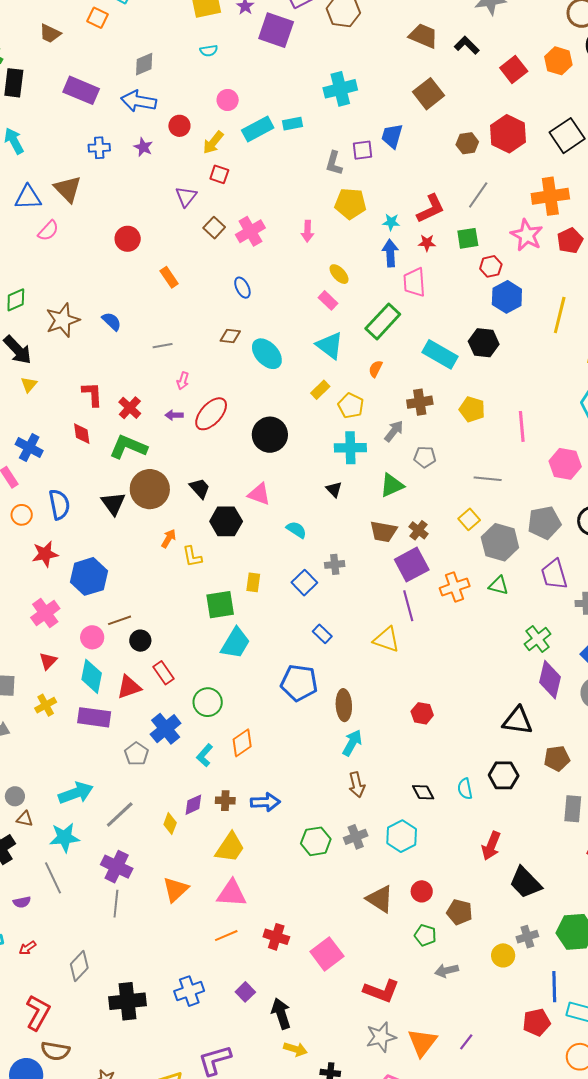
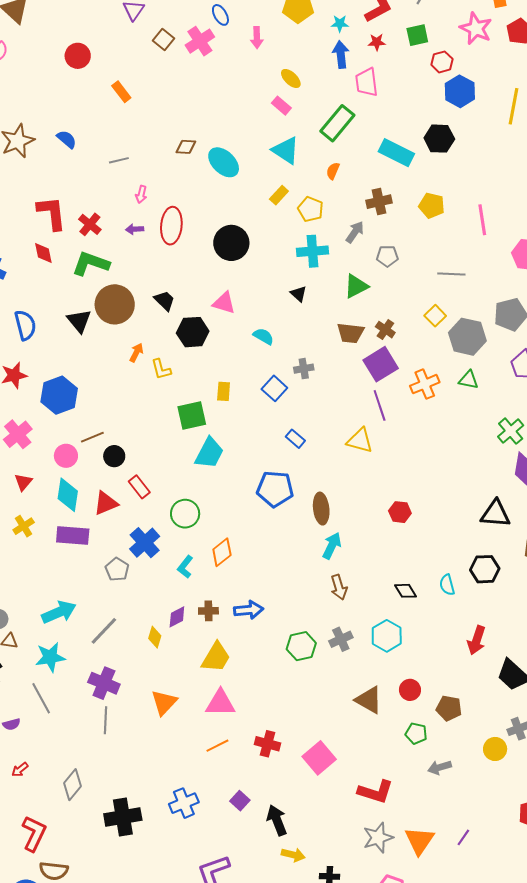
blue ellipse: (242, 288) -> (220, 15), moved
red L-shape: (92, 394) -> (52, 213), size x1.4
red ellipse: (211, 414) -> (171, 226), turned -33

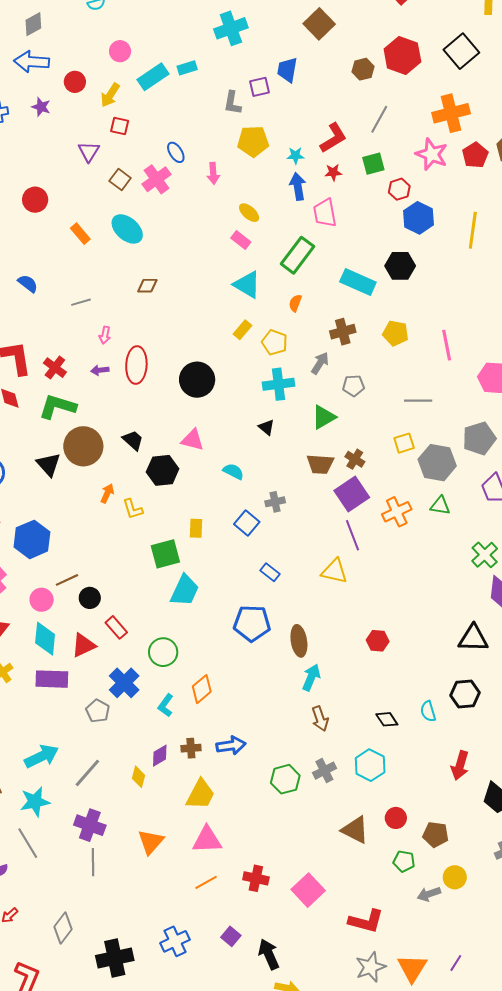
cyan ellipse: (224, 162) -> (127, 229), moved
yellow square: (435, 316) -> (404, 443), turned 30
yellow circle: (495, 749) -> (455, 877), moved

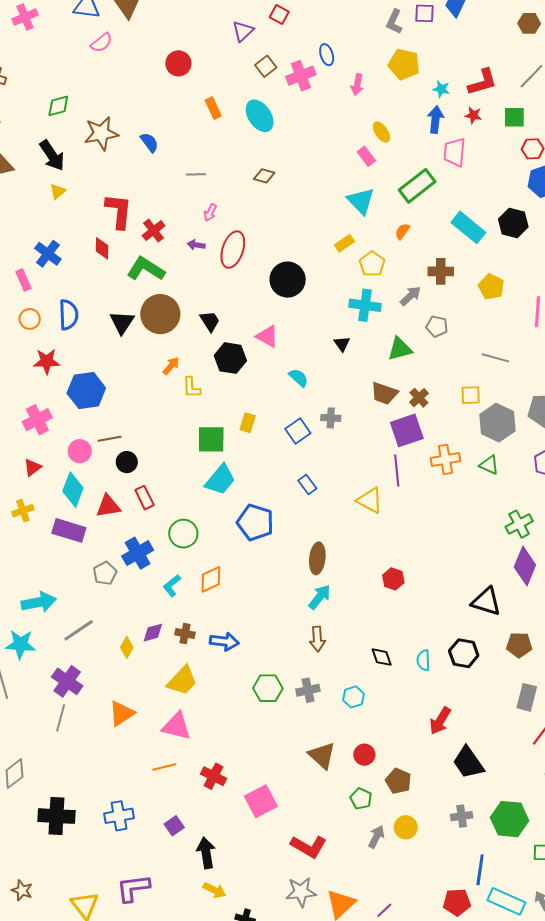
blue pentagon: (252, 623) -> (255, 522), moved
cyan hexagon: (370, 765) -> (353, 697), size x0.7
gray arrow: (429, 894) -> (376, 837), turned 120

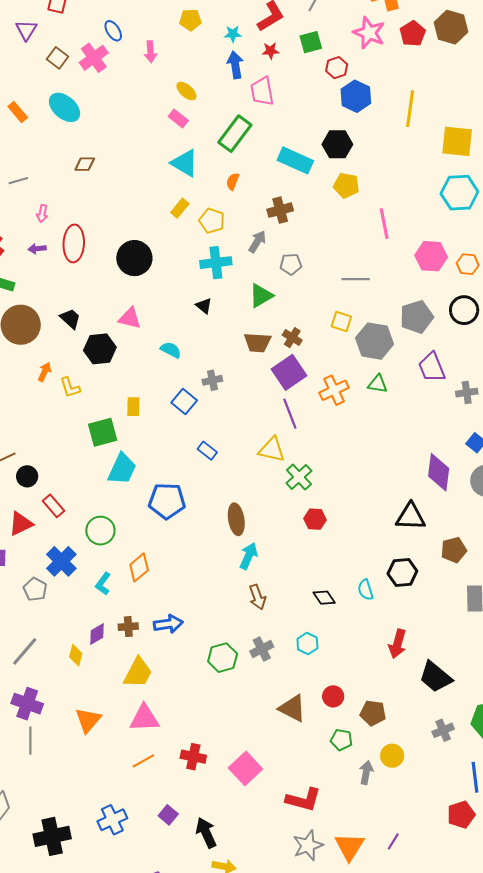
yellow pentagon: (404, 64) -> (190, 20), size x0.7
yellow pentagon: (491, 287) -> (346, 185), moved
yellow square: (471, 395) -> (341, 322), turned 35
green cross: (519, 524) -> (299, 477), moved

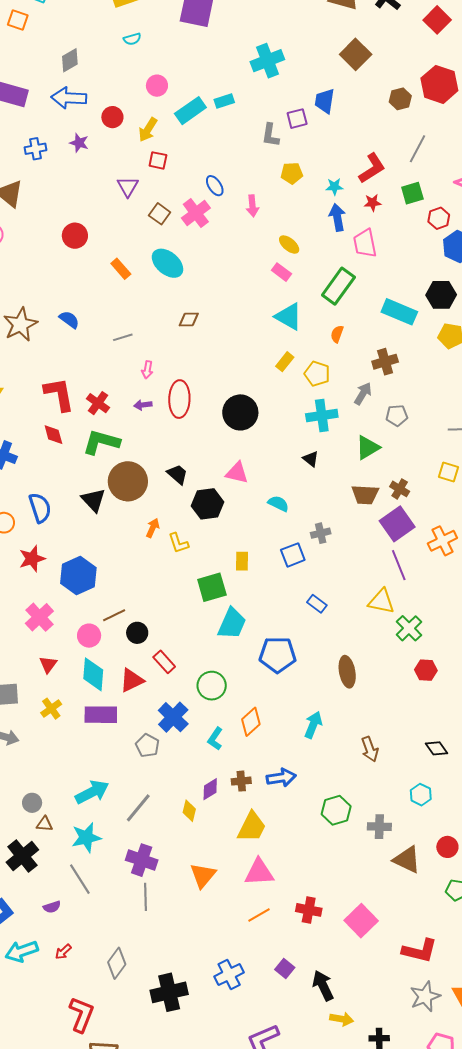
blue square: (184, 401) -> (293, 555), turned 30
cyan arrow: (249, 556) -> (313, 725), moved
gray cross: (262, 649) -> (379, 827), moved, turned 30

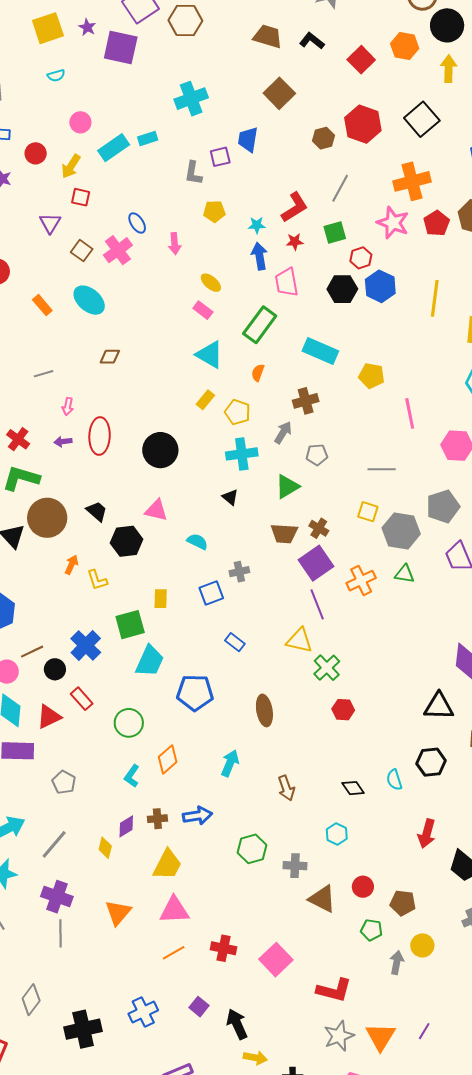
black hexagon: (441, 295) -> (342, 289), moved
blue cross: (173, 717) -> (86, 645), moved

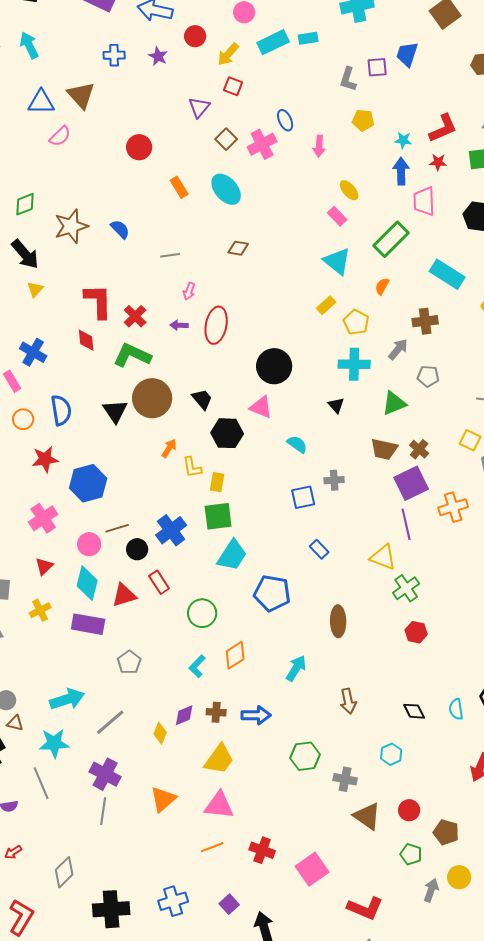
black circle: (160, 450) -> (274, 366), moved
yellow rectangle: (161, 599) -> (217, 482), moved

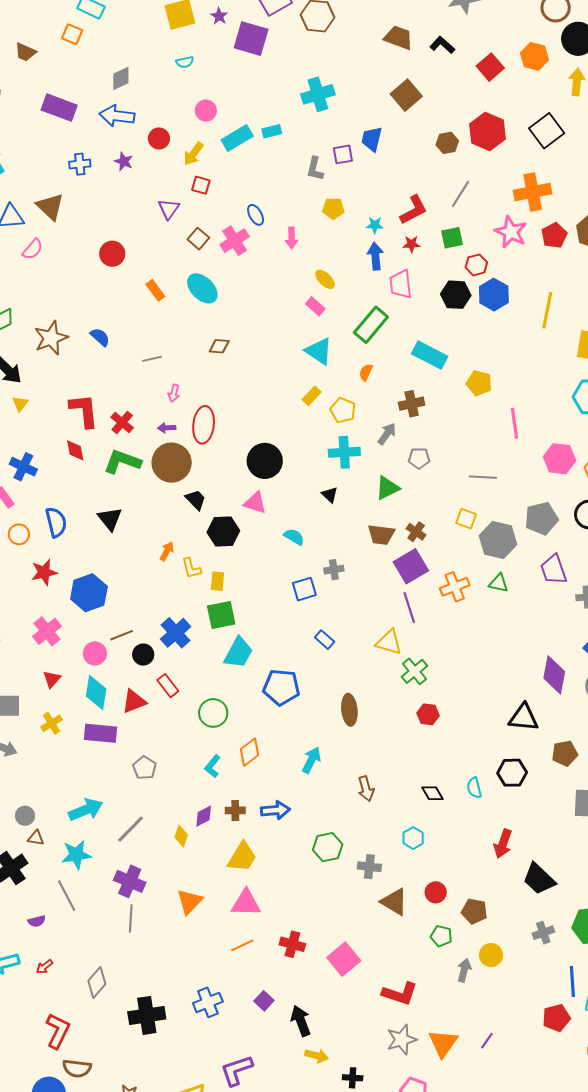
brown circle: (152, 398) -> (172, 463), moved

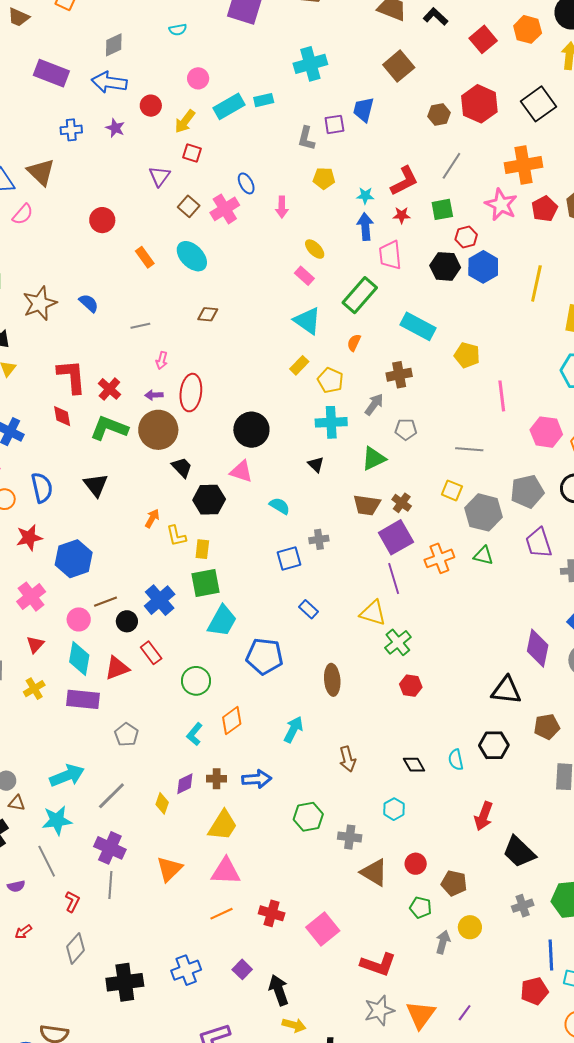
red L-shape: (58, 1031) -> (72, 902), moved, size x0.6

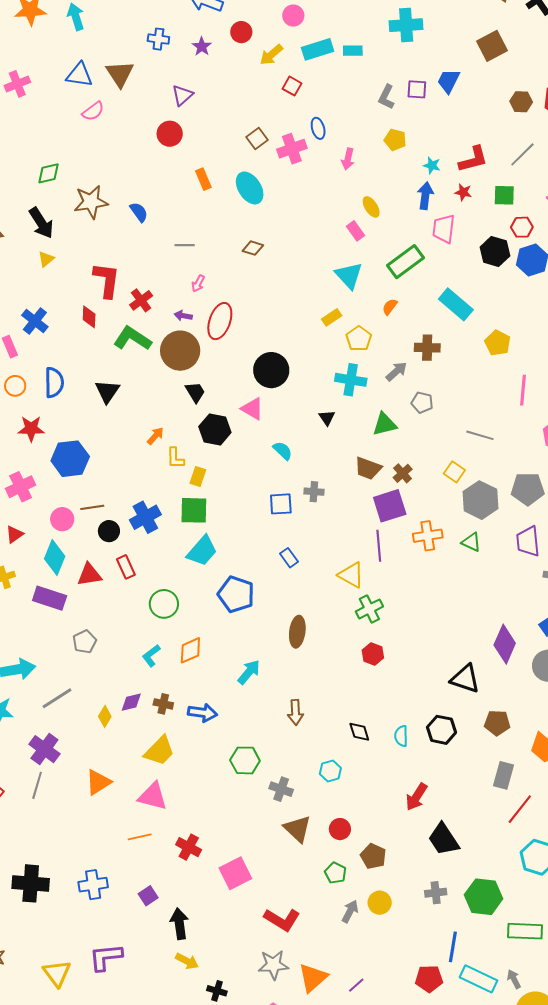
red square: (192, 153) -> (292, 86), moved
purple triangle: (159, 176) -> (182, 95), moved

